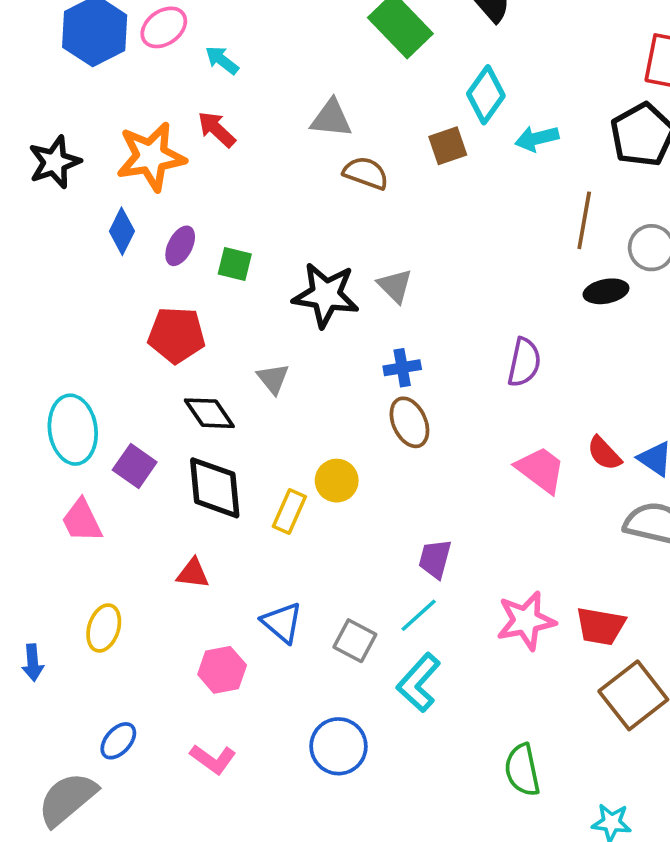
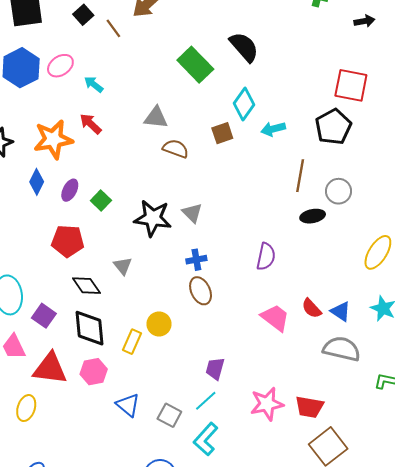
green square: (235, 264) -> (101, 201), turned 30
red triangle: (193, 573) -> (50, 369), moved, size x1.8
pink hexagon: (222, 670) -> (94, 372), moved

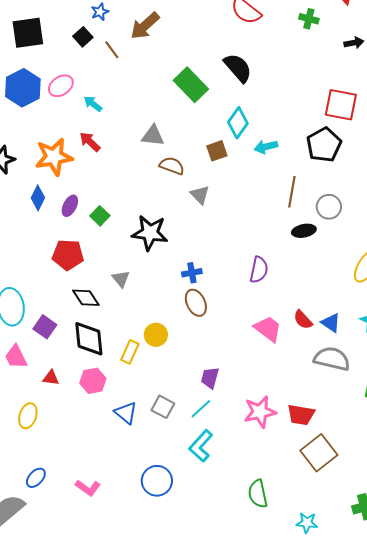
gray triangle: (192, 213) -> (200, 195), moved
red triangle: (50, 369) -> (51, 378), size x0.5
gray square: (169, 415) -> (163, 407), moved

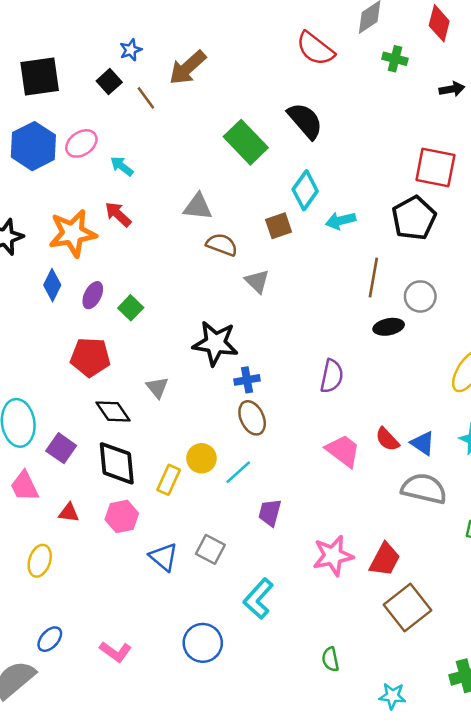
black star: (150, 233) -> (215, 343), moved
cyan line: (201, 409) -> (238, 472), moved
red trapezoid: (301, 415) -> (385, 559), turned -72
green semicircle: (258, 494) -> (330, 659), size x0.7

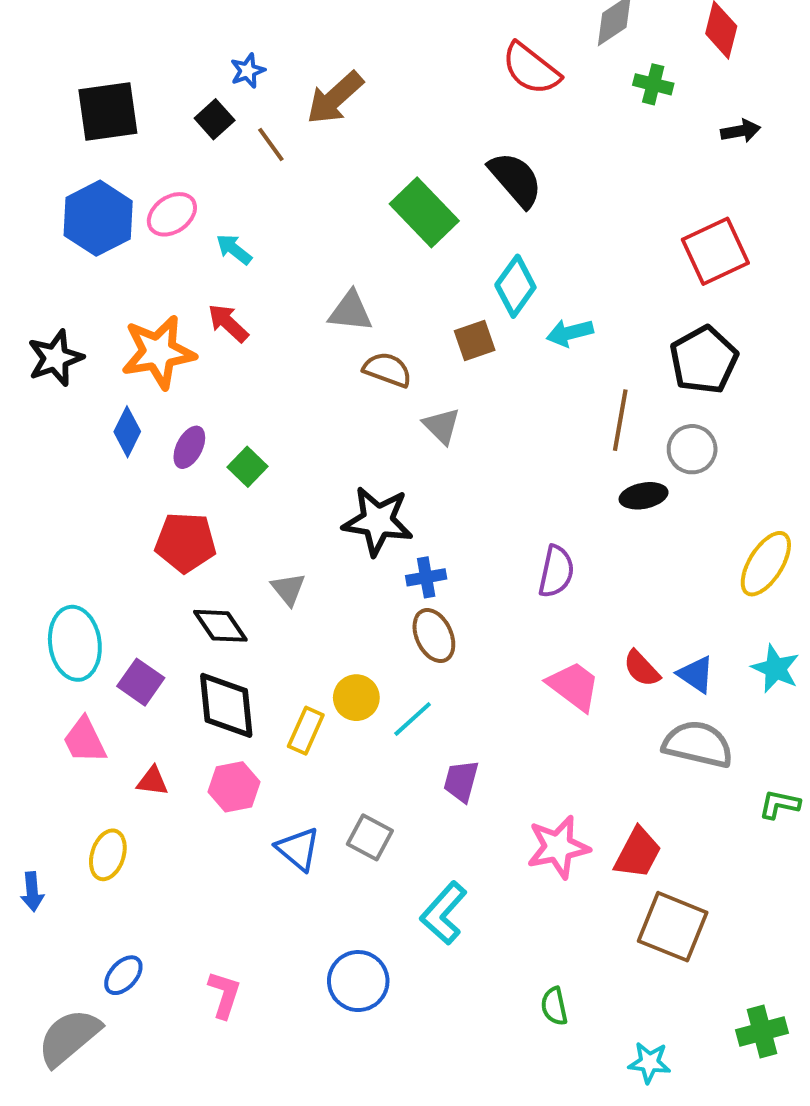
red square: (435, 168) -> (715, 251), turned -36
black pentagon: (414, 218) -> (704, 360), moved
brown square: (408, 607) -> (673, 927), turned -30
pink L-shape: (116, 652) -> (224, 995), turned -108

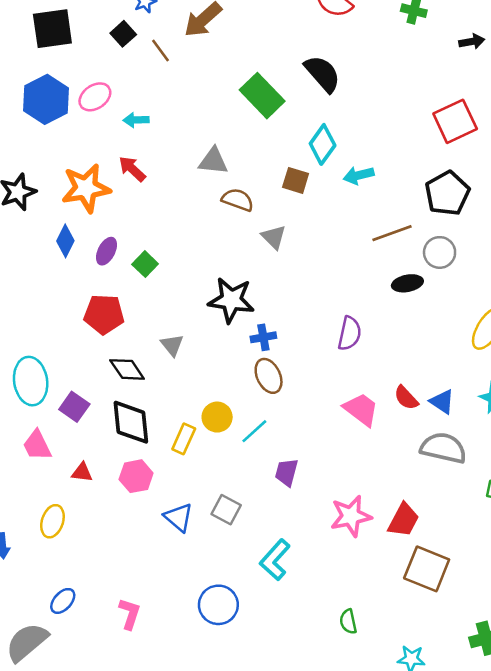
cyan arrow: (234, 249) -> (136, 120), turned -40
brown square: (475, 341) -> (296, 180), turned 36
brown line: (620, 420) -> (392, 233), turned 60

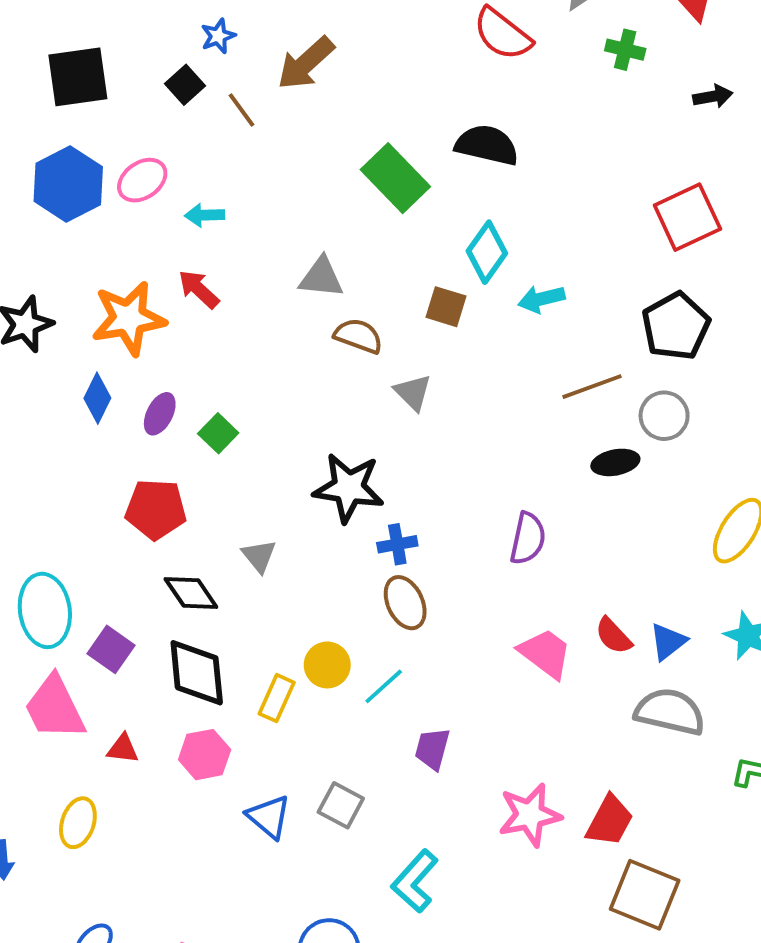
black semicircle: (323, 74) -> (487, 145), turned -36
blue triangle: (442, 402) -> (668, 642), turned 48
pink trapezoid: (37, 445) -> (55, 708), size x1.4

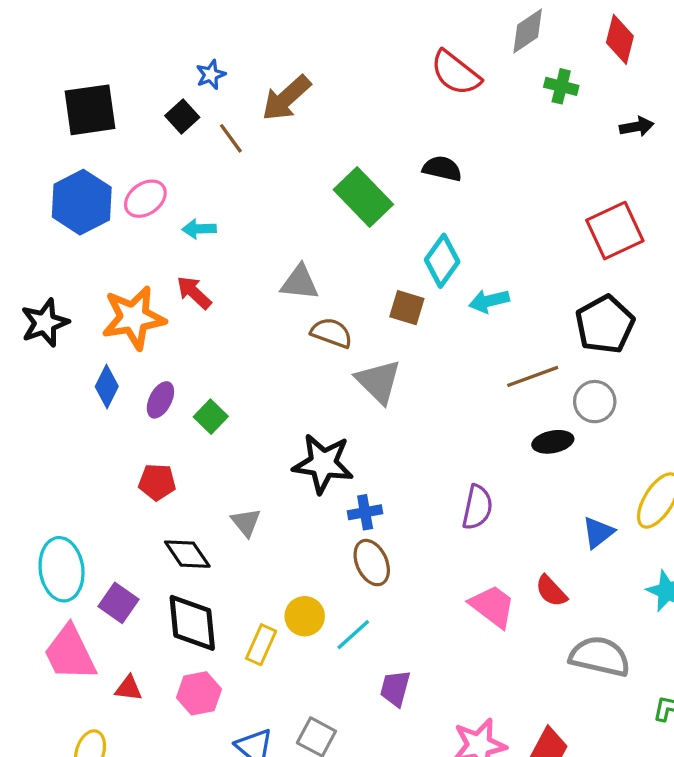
black semicircle: (487, 145) -> (442, 168), size x0.7
gray triangle: (413, 392) -> (378, 381), size x1.4
red pentagon: (156, 509) -> (157, 482), size x0.7
blue triangle: (668, 642) -> (598, 532), moved

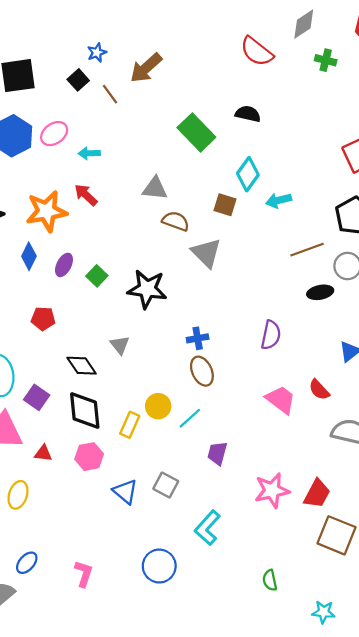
black star: (323, 464) -> (147, 289), moved
red pentagon: (157, 482) -> (43, 319), moved

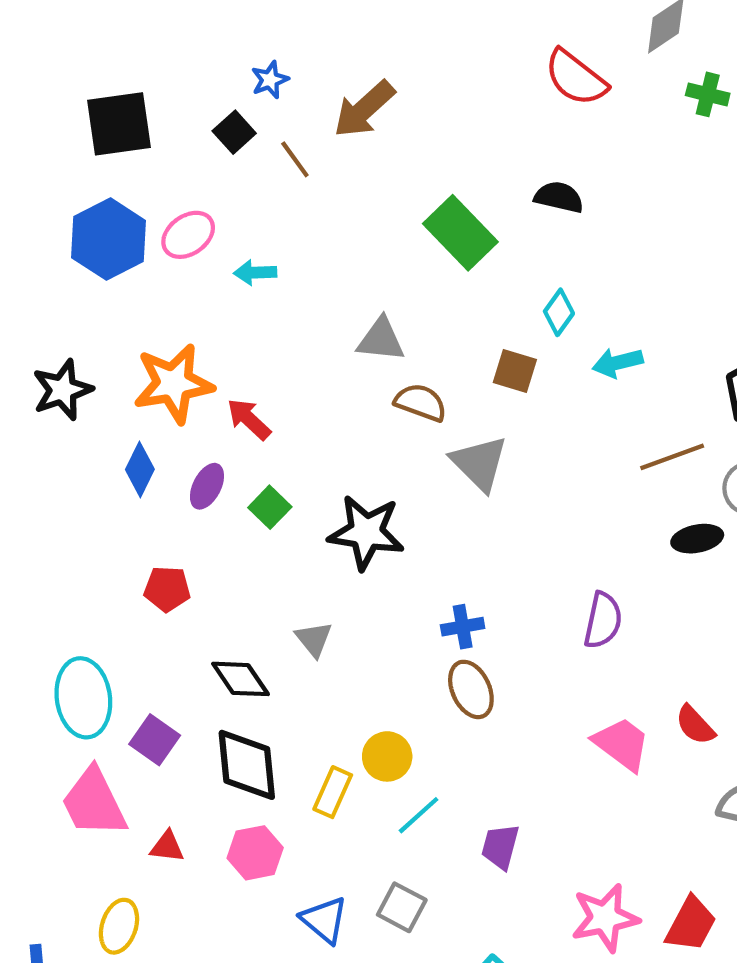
cyan diamond: (248, 174) -> (559, 312), size x0.7
red arrow: (86, 195) -> (249, 419), moved
cyan line: (190, 418) -> (419, 815), moved

